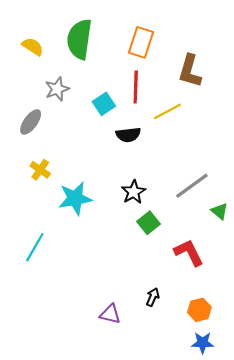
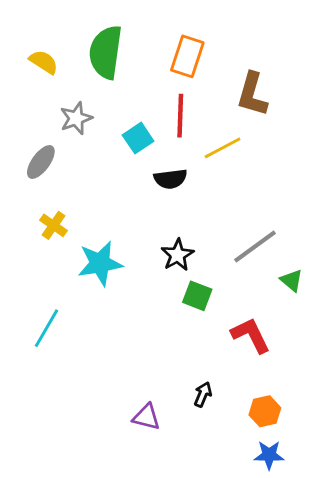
green square: (148, 223) -> (197, 296), turned -30

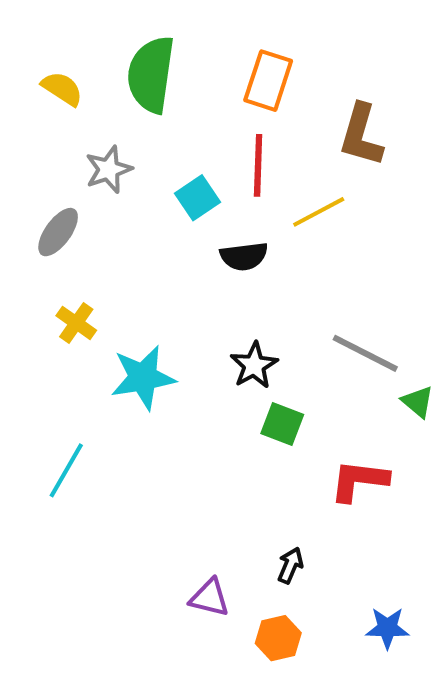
gray line: (255, 247) -> (365, 353), turned 63
red L-shape: (251, 335) -> (359, 481), turned -57
orange hexagon: (265, 411) -> (278, 638), moved
blue star: (269, 455) -> (387, 628), moved

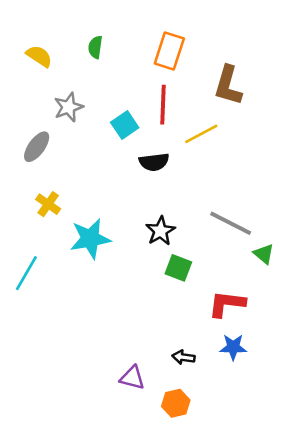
green semicircle: (151, 74) -> (95, 47), size x0.5
cyan line: (66, 470) -> (26, 273), moved
black arrow: (290, 565) -> (183, 357), turned -105
blue star: (387, 628) -> (233, 347), moved

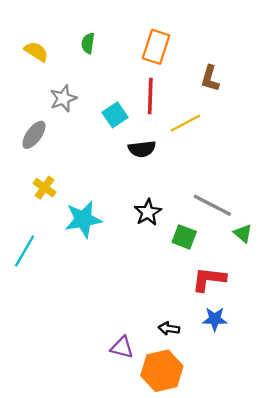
brown L-shape: (228, 85) -> (210, 78), size x0.7
green square: (178, 268) -> (184, 237), moved
orange hexagon: (176, 403) -> (162, 371), size x1.6

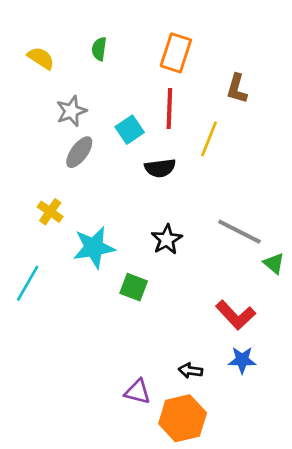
yellow line: (185, 123) -> (209, 139), turned -40
gray ellipse: (34, 135) -> (79, 152), moved
green square: (184, 237) -> (134, 287), moved
red L-shape: (209, 279) -> (236, 315), turned -140

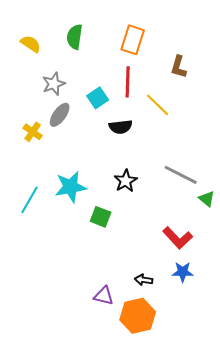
green semicircle: (99, 49) -> (75, 37), size x1.4
yellow line: (209, 139) -> (158, 105), turned -68
yellow cross: (50, 212) -> (33, 132), moved
cyan line: (28, 283) -> (30, 200), moved

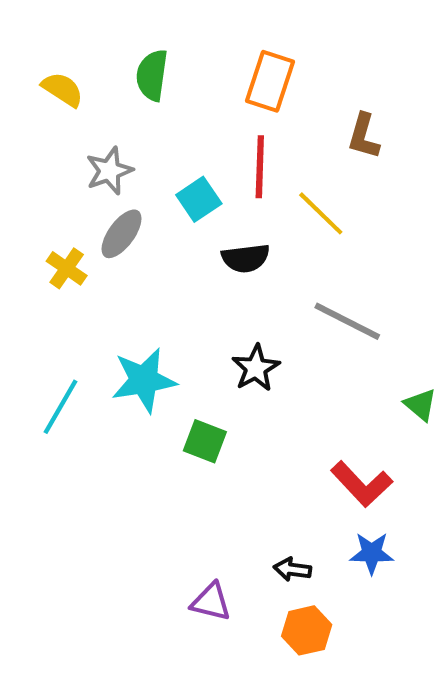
gray line: (181, 175) -> (347, 321), moved
orange hexagon: (138, 316) -> (307, 630), moved, size x0.7

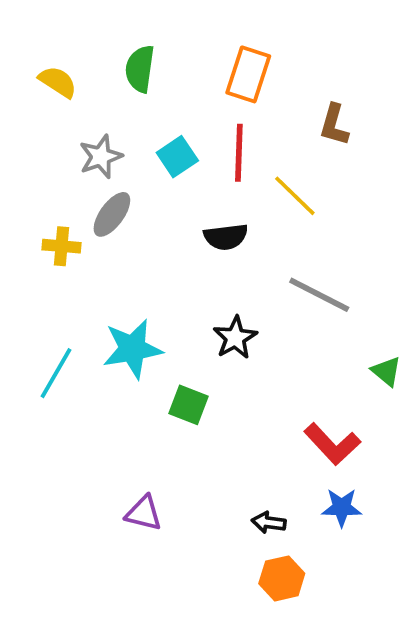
cyan square: (199, 199) -> (177, 157), moved
yellow cross: (67, 268) -> (62, 246), turned -30
purple triangle: (211, 602) -> (144, 513), moved

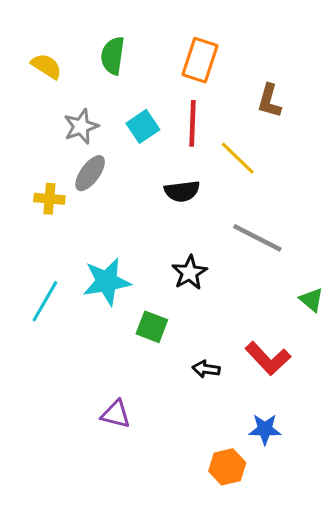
blue star: (342, 508) -> (265, 429), moved
black arrow: (269, 522) -> (206, 369), moved

